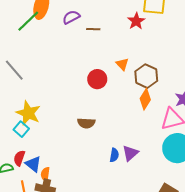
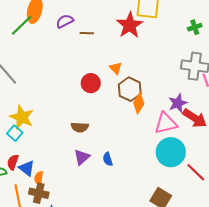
red star: (136, 21) -> (130, 25), size x1.5
brown hexagon: (146, 76) -> (130, 89), moved
purple triangle: (130, 153) -> (82, 157), moved
blue semicircle: (114, 155) -> (108, 159), turned 152

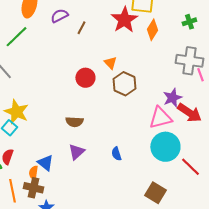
green line: (22, 25) -> (16, 37), moved
brown line: (87, 33) -> (81, 28), turned -64
orange diamond: (139, 103) -> (152, 30), moved
blue semicircle: (108, 159) -> (116, 154), moved
blue triangle: (27, 168) -> (45, 163), moved

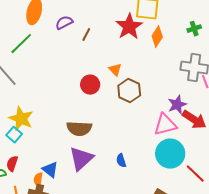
brown semicircle: (74, 122) -> (79, 129), size x1.4
purple triangle: (76, 152) -> (81, 159), size x1.5

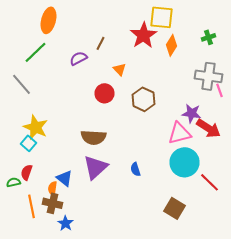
purple semicircle: (64, 23) -> (78, 58), moved
orange triangle: (115, 70) -> (120, 69), moved
purple star: (177, 105) -> (192, 113), turned 30

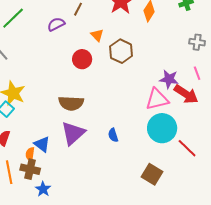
gray cross: (208, 76) -> (197, 42), moved, size x0.6
pink line: (220, 90) -> (197, 73), moved
brown hexagon: (144, 99) -> (121, 51), moved

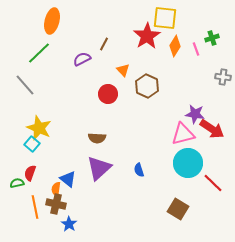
pink line: (197, 73) -> (196, 49), moved
brown semicircle: (71, 103) -> (97, 138), size x0.7

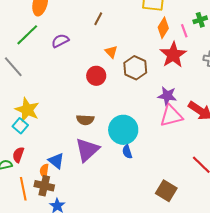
red star: (147, 36) -> (173, 55), moved
brown line: (104, 44) -> (98, 19), moved
purple semicircle: (82, 59) -> (60, 41), moved
purple star: (195, 114) -> (167, 96), moved
cyan circle: (188, 163) -> (123, 130), moved

